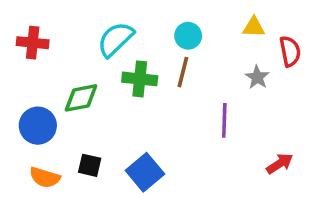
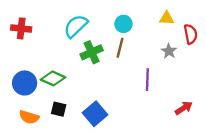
green cross: (140, 79) -> (92, 52), turned -30
green diamond: (81, 98) -> (53, 78), moved, turned 35

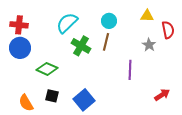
green cross: (92, 52) -> (81, 46), turned -36
blue circle: (25, 83) -> (20, 48), moved
orange semicircle: (29, 117) -> (26, 103), turned 42

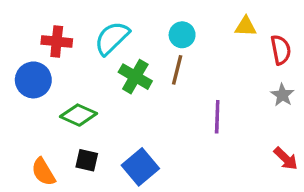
red cross: (19, 25) -> (57, 41), moved
gray star: (149, 45) -> (282, 95), moved
red arrow: (162, 95) -> (286, 159), moved, turned 77

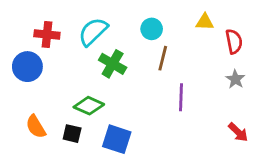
brown line: (177, 70) -> (163, 58), moved
green diamond: (78, 115) -> (89, 106), moved
blue square: (140, 167) -> (117, 139), turned -32
orange semicircle: (43, 172) -> (36, 127), moved

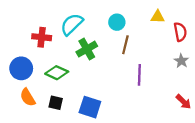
red cross: (47, 34) -> (42, 37), moved
green cross: (113, 64) -> (87, 49), turned 30
blue circle: (27, 67) -> (21, 68), moved
green diamond: (89, 106) -> (57, 73), moved

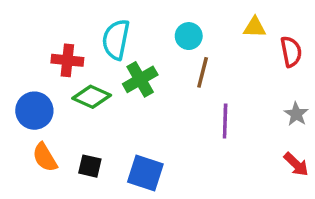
cyan semicircle: (72, 24) -> (116, 39), turned -35
gray star: (181, 61) -> (296, 114), moved
green diamond: (57, 73) -> (92, 97), moved

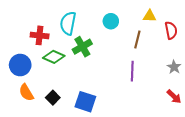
brown line: (203, 72) -> (137, 40), moved
black square: (90, 166) -> (53, 98), turned 32

